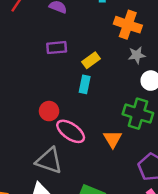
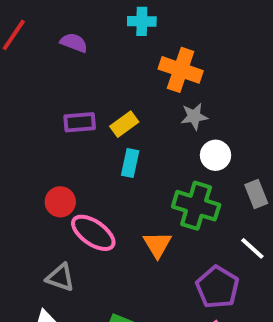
purple rectangle: (57, 48) -> (80, 122), moved
cyan rectangle: (85, 84) -> (130, 163), moved
gray triangle: (49, 161) -> (60, 277), size x0.7

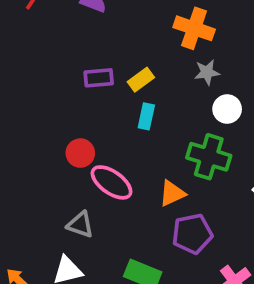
orange triangle: (157, 244) -> (172, 193), turned 36
purple pentagon: (217, 287) -> (192, 234), moved, turned 30

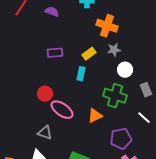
yellow rectangle: (141, 80) -> (89, 54), moved
purple pentagon: (192, 234) -> (121, 139), moved

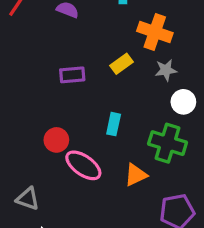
yellow rectangle: (89, 54) -> (121, 64), moved
cyan rectangle: (81, 74) -> (114, 124), moved
gray triangle: (45, 133) -> (28, 199), moved

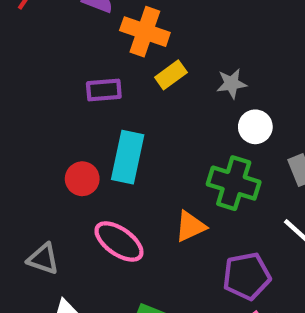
orange cross: (155, 32) -> (145, 32), moved
cyan rectangle: (114, 124) -> (128, 157), moved, size x1.6
pink ellipse: (83, 165) -> (119, 242), moved

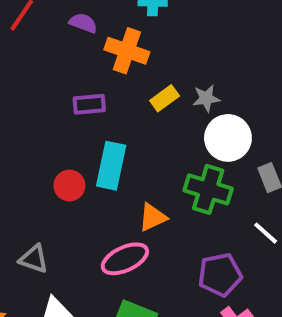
yellow rectangle: (171, 75) -> (165, 98), moved
white circle: (255, 127) -> (228, 138), size x1.5
orange triangle: (190, 226) -> (153, 217), moved
pink ellipse: (119, 242) -> (125, 259), moved, turned -60

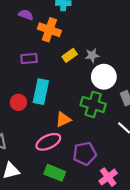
purple pentagon: (220, 275) -> (85, 154), moved

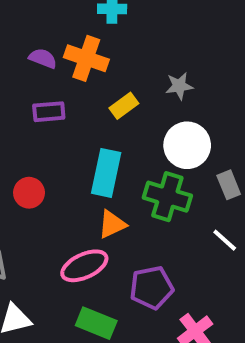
purple semicircle: (26, 15) -> (43, 58), moved
gray star: (92, 55) -> (179, 86), moved
cyan rectangle: (41, 92) -> (106, 173), moved

